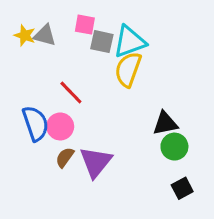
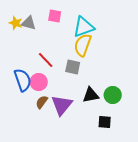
gray square: (102, 42) -> (73, 67), moved
black triangle: (165, 123) -> (91, 95), moved
black square: (182, 188) -> (105, 122), moved, turned 32

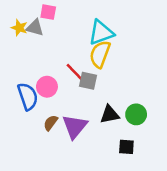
pink square: (55, 16) -> (48, 12), moved
red line: (46, 60) -> (75, 72), moved
pink circle: (39, 82) -> (47, 87), moved

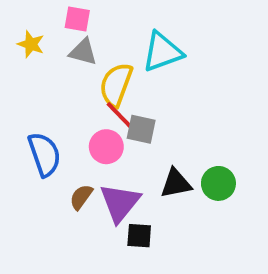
gray triangle: (35, 28) -> (83, 52), moved
yellow semicircle: (100, 54) -> (116, 85), moved
pink circle: (47, 87) -> (106, 147), moved
black square: (126, 147) -> (139, 236), moved

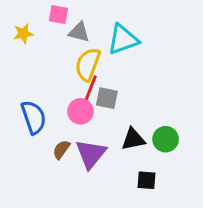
yellow star: (31, 44) -> (23, 34), turned -30
gray triangle: (83, 52) -> (79, 32), moved
red line: (120, 116) -> (91, 88), turned 65
black square: (139, 236) -> (146, 180), moved

